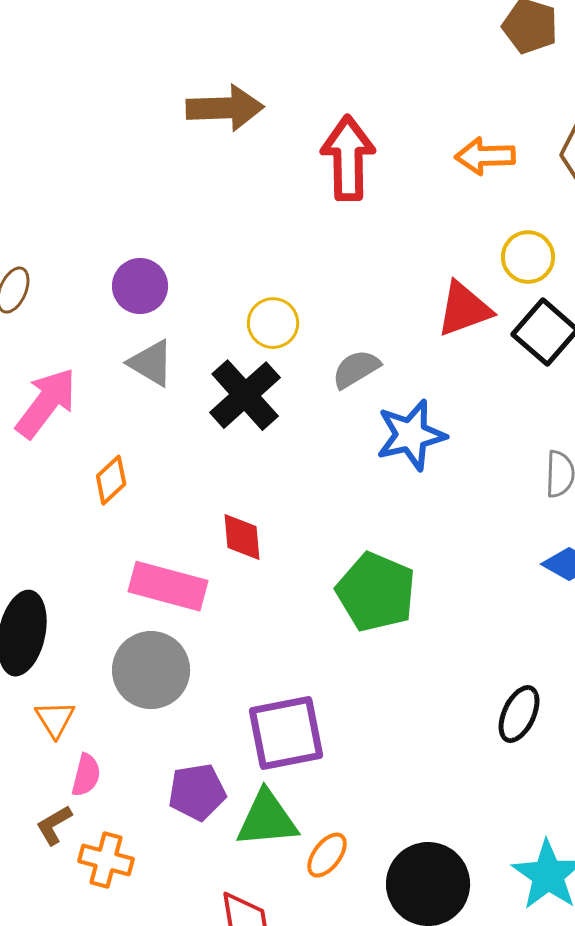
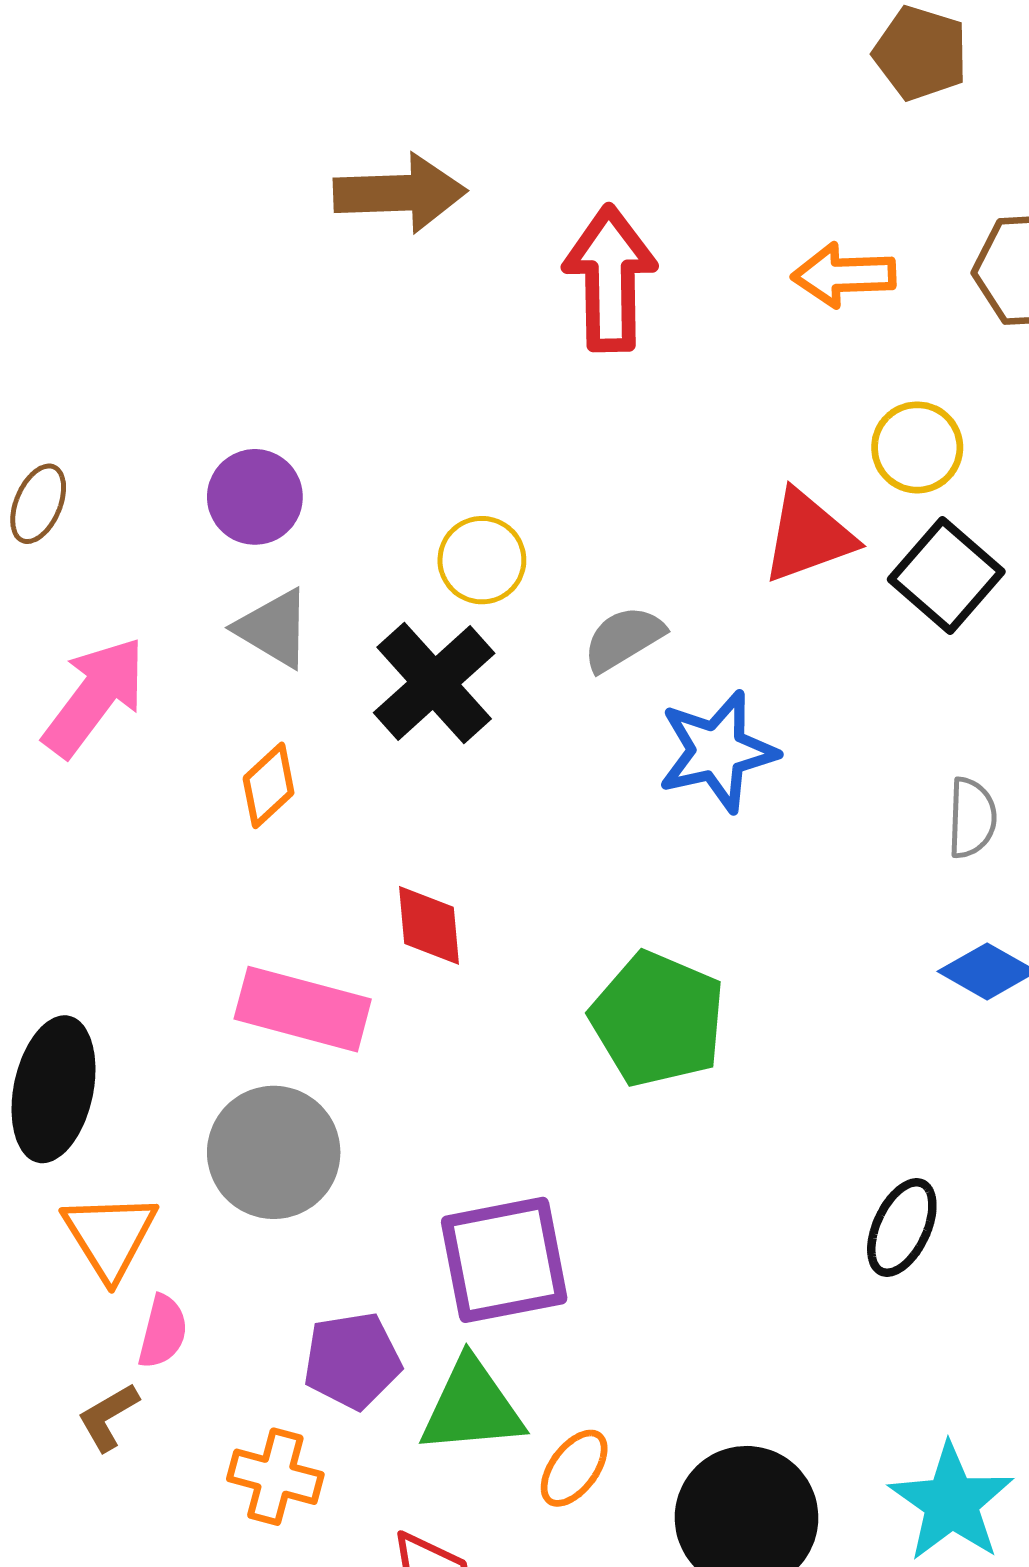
orange diamond: (111, 480) -> (269, 785), moved
orange triangle: (55, 719) -> (110, 1236), size x1.4
orange cross: (106, 860) -> (275, 1477), moved

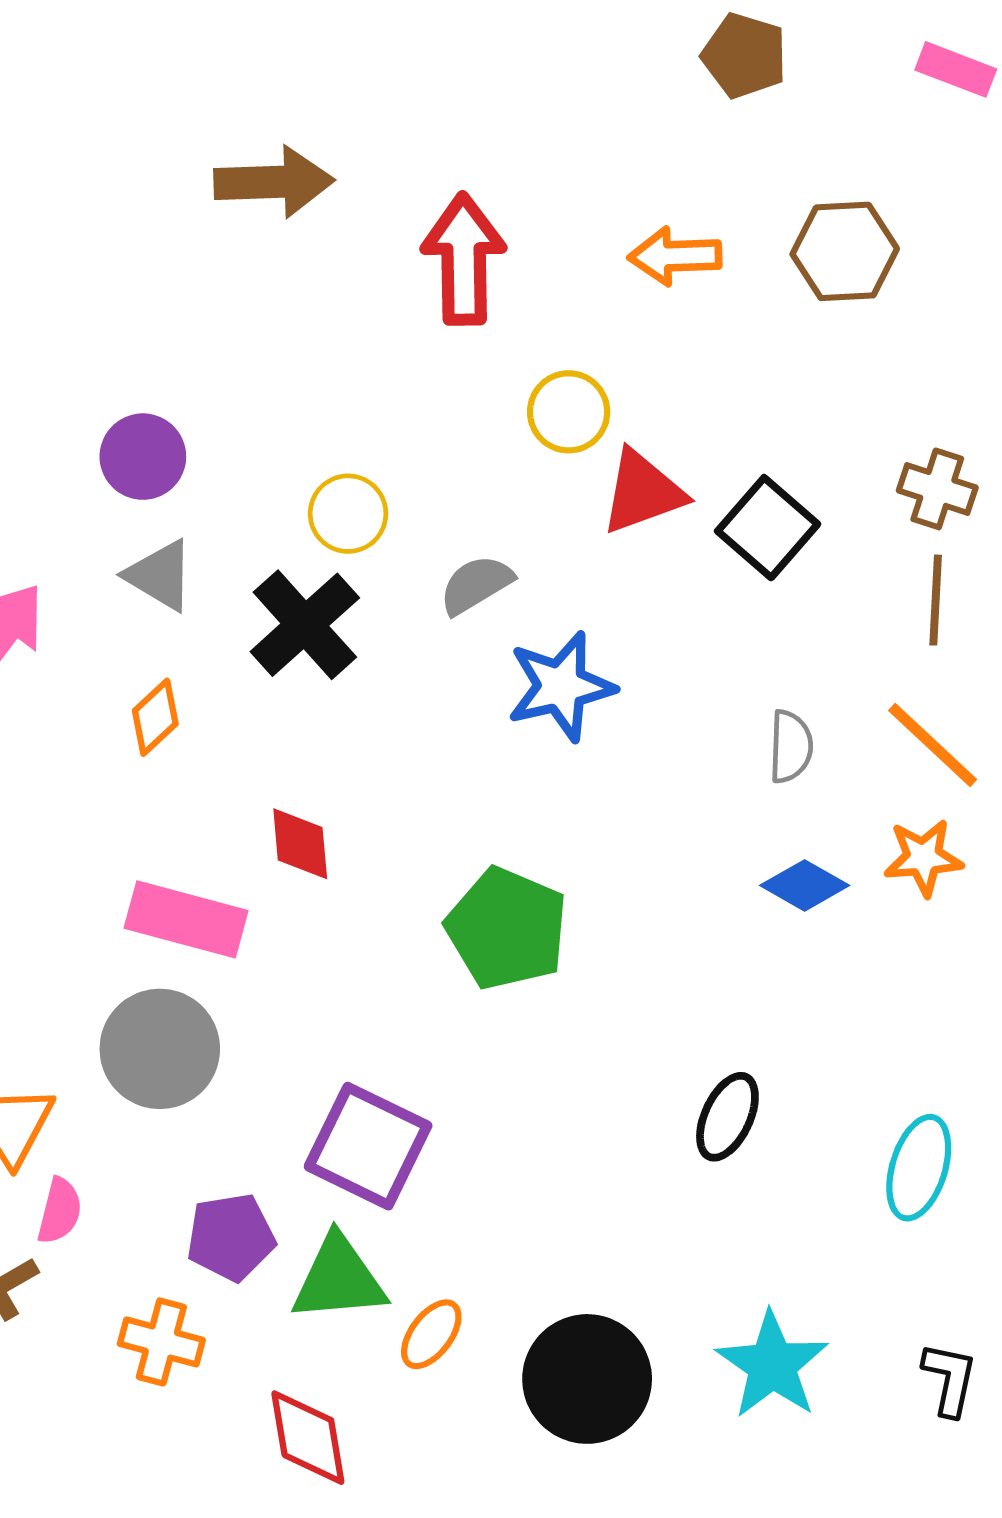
yellow circle: (917, 447) -> (569, 412), moved
purple square: (504, 1260) -> (368, 1146), turned 37

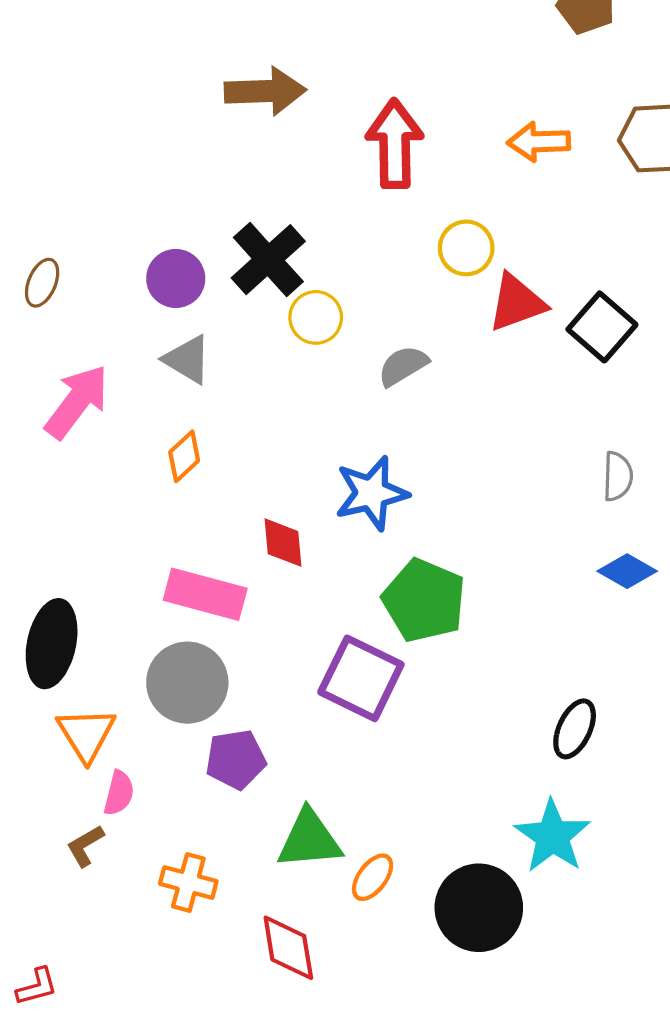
black cross: (305, 625) -> (268, 260), moved
blue star: (561, 686) -> (371, 493), moved
purple square: (368, 1146) -> (361, 678), moved
purple pentagon: (231, 1237) -> (236, 759), moved
cyan star: (772, 1365) -> (552, 836), moved

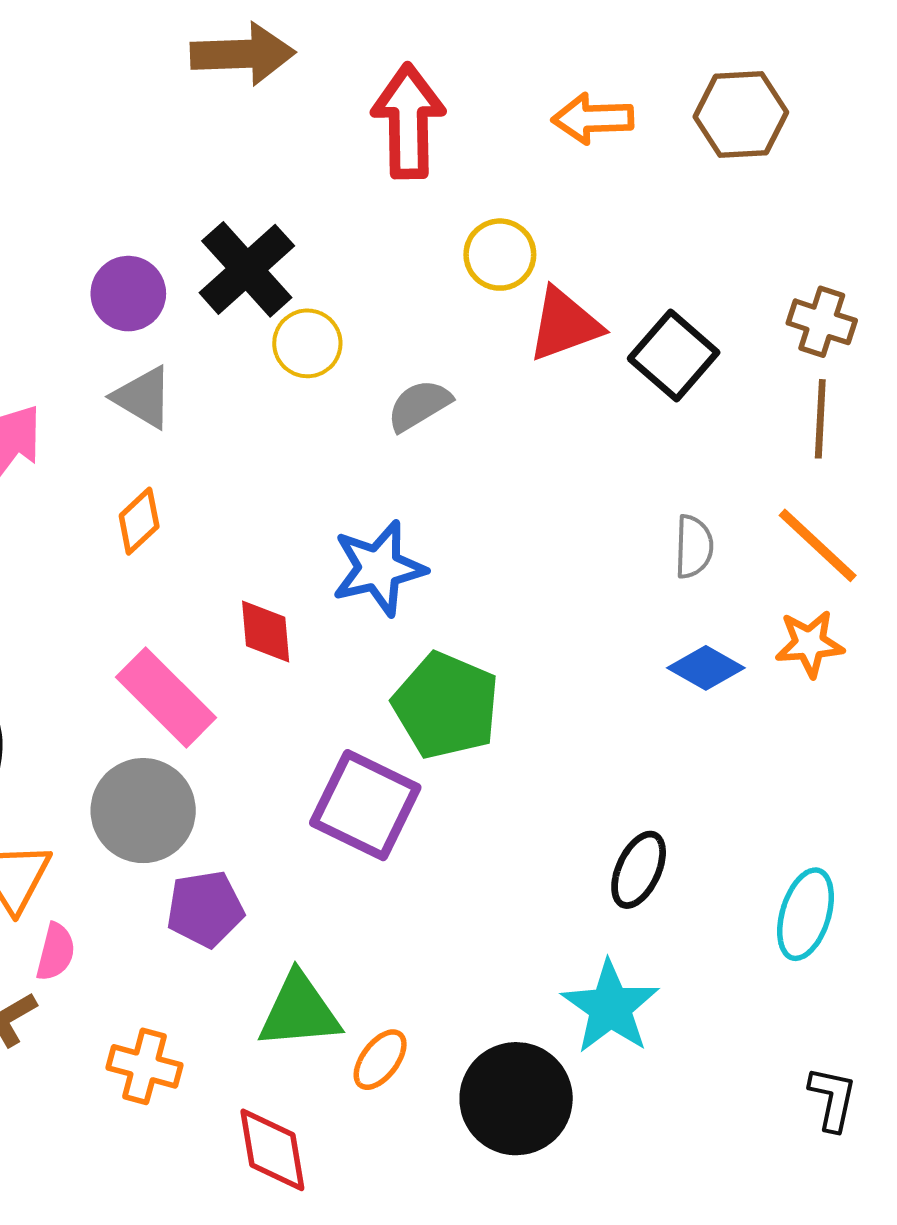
pink rectangle: (205, 594) -> (166, 697), turned 30

